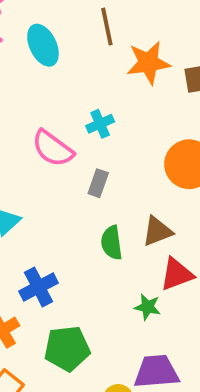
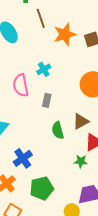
pink semicircle: (53, 148) -> (21, 85), turned 50

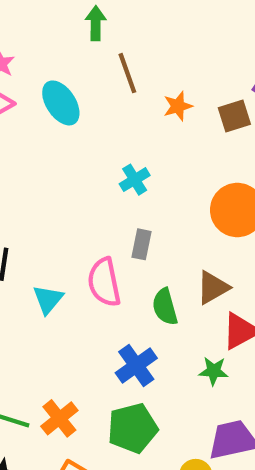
orange star: (65, 34) -> (178, 106), size x0.6
pink semicircle: (21, 85) -> (104, 282), moved
blue cross: (23, 158) -> (136, 365), moved

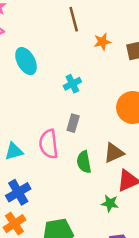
cyan ellipse: (61, 103) -> (26, 61), moved
cyan triangle: (48, 299) -> (14, 151), turned 30
blue cross: (136, 365) -> (18, 192), moved

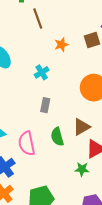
orange star: (102, 42) -> (61, 45), moved
pink semicircle: (49, 144) -> (27, 143), moved

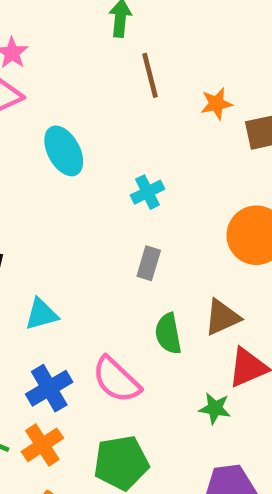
orange star: (61, 45) -> (216, 104), moved
pink semicircle: (27, 143) -> (116, 380), moved, turned -40

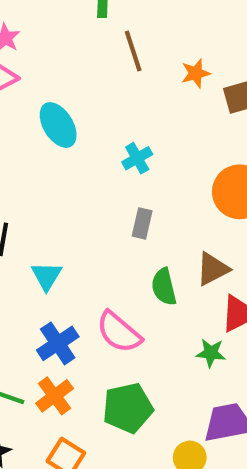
cyan triangle: (41, 314) -> (47, 276), turned -40

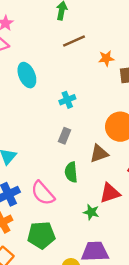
brown line: (133, 51) -> (74, 41), turned 75
brown triangle: (213, 269) -> (99, 154), moved

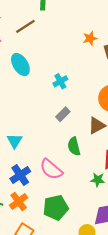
brown line: (74, 41) -> (25, 26), moved
gray rectangle: (65, 136) -> (63, 114), turned 32

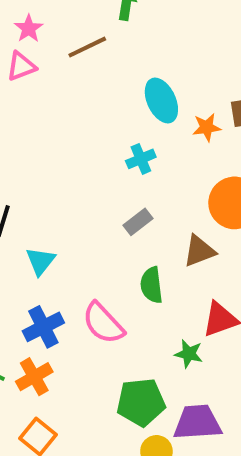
orange star: (90, 38) -> (207, 127), moved
cyan ellipse: (20, 65) -> (161, 101), moved
green pentagon: (56, 208) -> (141, 402), moved

